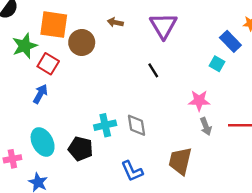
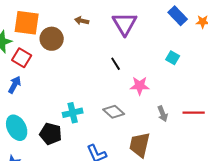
blue rectangle: (230, 41) -> (178, 16), moved
pink star: (199, 101) -> (140, 86), moved
gray diamond: (136, 125) -> (114, 112), moved, turned -40

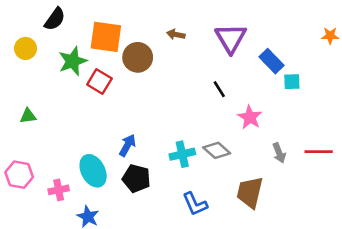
blue rectangle: (178, 16) -> (271, 61), moved
cyan square: (173, 58) -> (292, 82), turned -32
blue arrow: (15, 85) -> (127, 145), moved
pink star: (140, 86) -> (250, 117), turned 30
cyan cross: (73, 113) -> (182, 154), moved

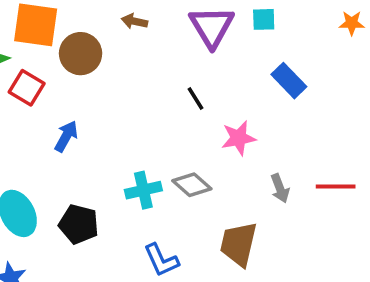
blue rectangle: (271, 61) -> (289, 81), moved
cyan square: (292, 82) -> (264, 19), moved
pink star: (250, 117) -> (239, 138), turned 30
blue arrow: (127, 145) -> (66, 136), moved

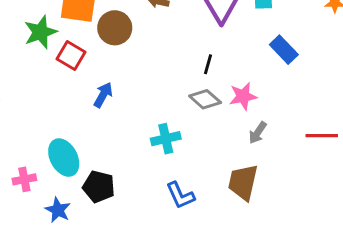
black line: (195, 99) -> (208, 64), turned 48
gray diamond: (192, 185) -> (205, 99), moved
gray arrow: (280, 188) -> (258, 133), moved, turned 55
black pentagon: (79, 224) -> (99, 187), moved

